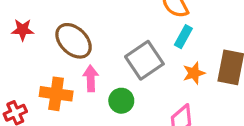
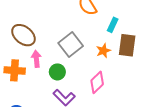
cyan rectangle: (183, 37) -> (113, 25), moved

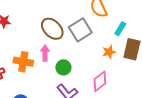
brown ellipse: (23, 35) -> (52, 29), moved
gray square: (71, 45) -> (80, 30), moved

